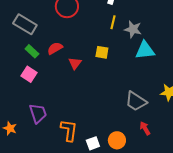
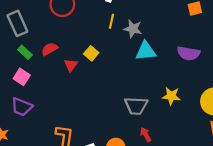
gray rectangle: (25, 24) -> (17, 23), turned 35
yellow square: (102, 52) -> (91, 53), moved, turned 32
gray trapezoid: (136, 101) -> (136, 106), turned -30
purple trapezoid: (38, 113) -> (22, 107), moved, turned 130

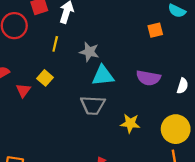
yellow line: (111, 21) -> (55, 44), moved
gray trapezoid: (136, 106) -> (93, 105), moved

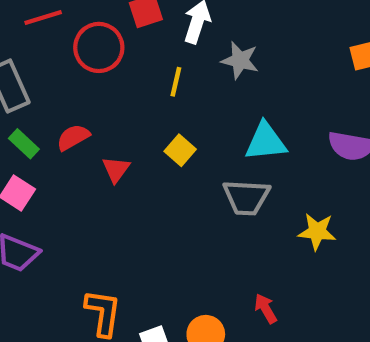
gray star: (89, 52) -> (240, 60), moved
yellow square: (45, 78) -> (180, 150), moved

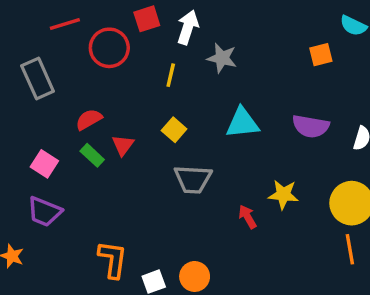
green rectangle: (24, 144) -> (92, 155), moved
gray trapezoid: (246, 197) -> (193, 179), moved
red arrow: (266, 309) -> (247, 217), moved

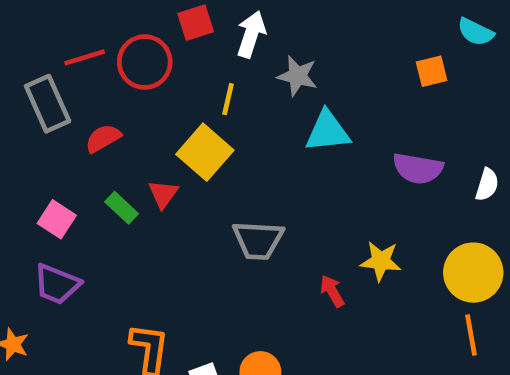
red line: (65, 24) -> (85, 57), moved
red semicircle: (89, 119) -> (103, 138), moved
cyan triangle: (242, 123) -> (327, 131), moved
yellow square: (174, 130) -> (205, 152), moved, size x1.6

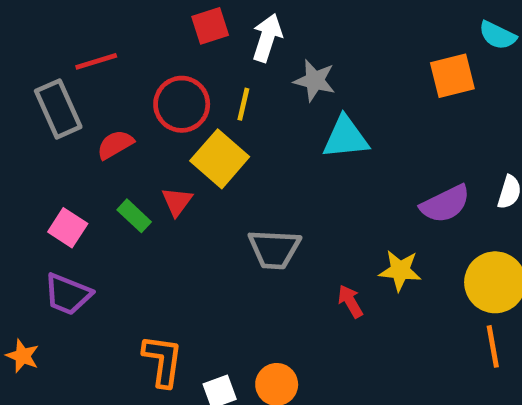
red circle: (145, 62) -> (182, 104), moved
orange square: (432, 71) -> (452, 76), size x1.4
purple semicircle: (418, 168) -> (445, 204), moved, turned -36

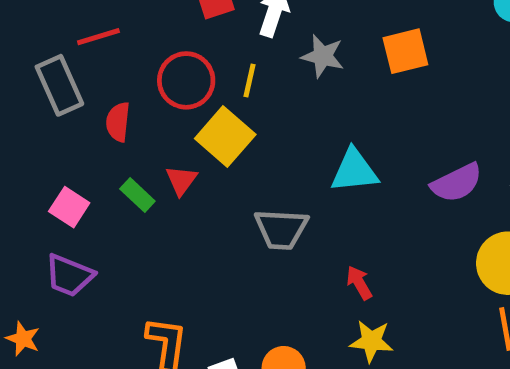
orange square: (452, 76) -> (405, 51), moved
cyan triangle: (346, 137) -> (354, 171), moved
red semicircle: (115, 145) -> (118, 122), turned -54
yellow star: (400, 270) -> (371, 341), moved

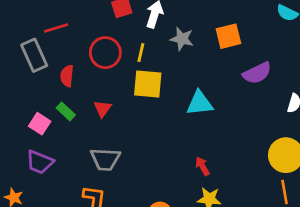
yellow square: (225, 136) -> (148, 84), moved, turned -36
purple semicircle: (457, 183) -> (257, 73), moved
green rectangle: (137, 195) -> (66, 111), moved
gray trapezoid: (281, 229) -> (105, 159), moved

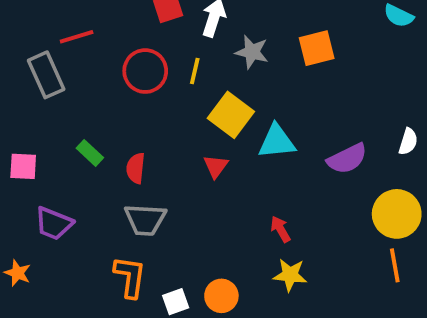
purple semicircle: (257, 73) -> (347, 159), moved
red semicircle: (67, 76) -> (136, 168), moved
yellow square: (148, 84) -> (231, 115), moved, turned 32
red triangle: (103, 109) -> (216, 166), moved
pink square: (40, 124) -> (23, 166), moved, turned -30

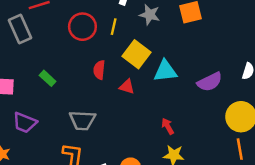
red triangle: (216, 166) -> (127, 87), turned -49
red semicircle: (136, 168) -> (99, 70), moved

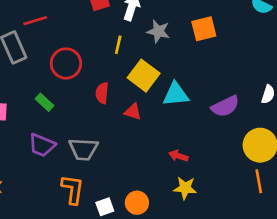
red circle: (82, 27) -> (66, 63), moved
purple trapezoid: (25, 123) -> (42, 145), moved
red arrow: (168, 126) -> (178, 156), turned -42

